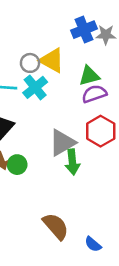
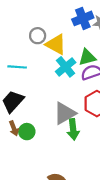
gray circle: (30, 63) -> (38, 36), moved
cyan cross: (35, 87) -> (66, 67), moved

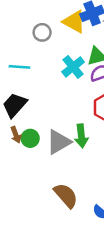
yellow triangle: (56, 44) -> (74, 22), moved
gray triangle: (65, 113) -> (59, 142), moved

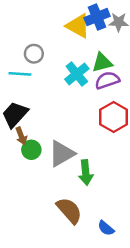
gray circle: (42, 32) -> (34, 54), moved
brown arrow: (16, 135) -> (21, 136), moved
green arrow: (81, 136) -> (86, 173), moved

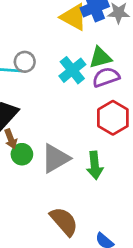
gray circle: (34, 54) -> (25, 62), moved
green arrow: (86, 173) -> (95, 165), moved

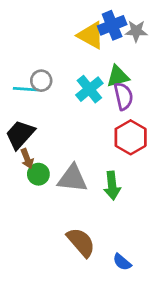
purple semicircle: (106, 77) -> (123, 96), turned 96
gray triangle: (56, 158) -> (72, 178), turned 36

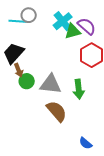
green triangle: (118, 76) -> (73, 31), moved
purple semicircle: (123, 96) -> (87, 26), turned -36
brown semicircle: (81, 242) -> (57, 111), moved

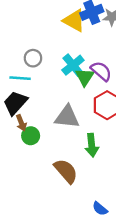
cyan line: (18, 21) -> (20, 78), moved
green triangle: (73, 31) -> (85, 77), turned -42
gray triangle: (51, 84) -> (67, 117), moved

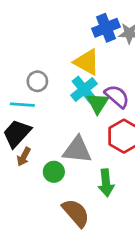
yellow triangle: (74, 21) -> (87, 62), moved
brown arrow: (21, 123) -> (24, 157), turned 49
green circle: (31, 136) -> (54, 172), moved

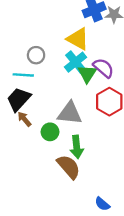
brown arrow: (24, 157) -> (24, 119), turned 112
green arrow: (106, 183) -> (77, 147), moved

